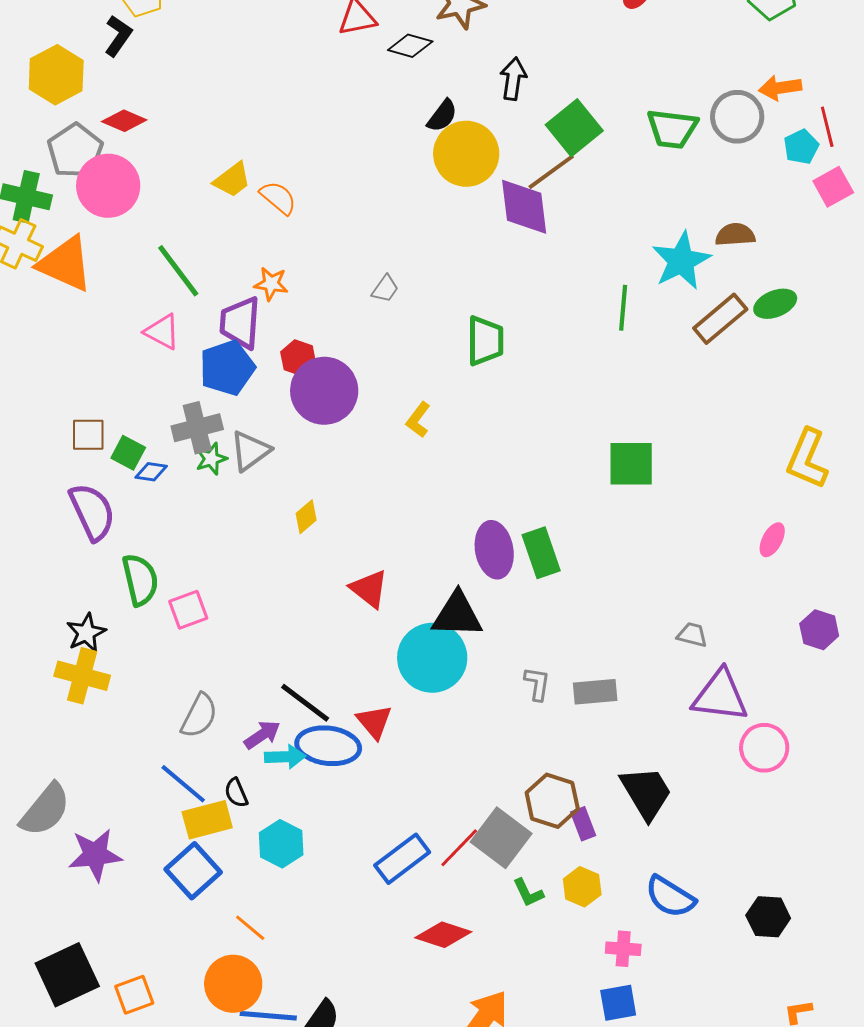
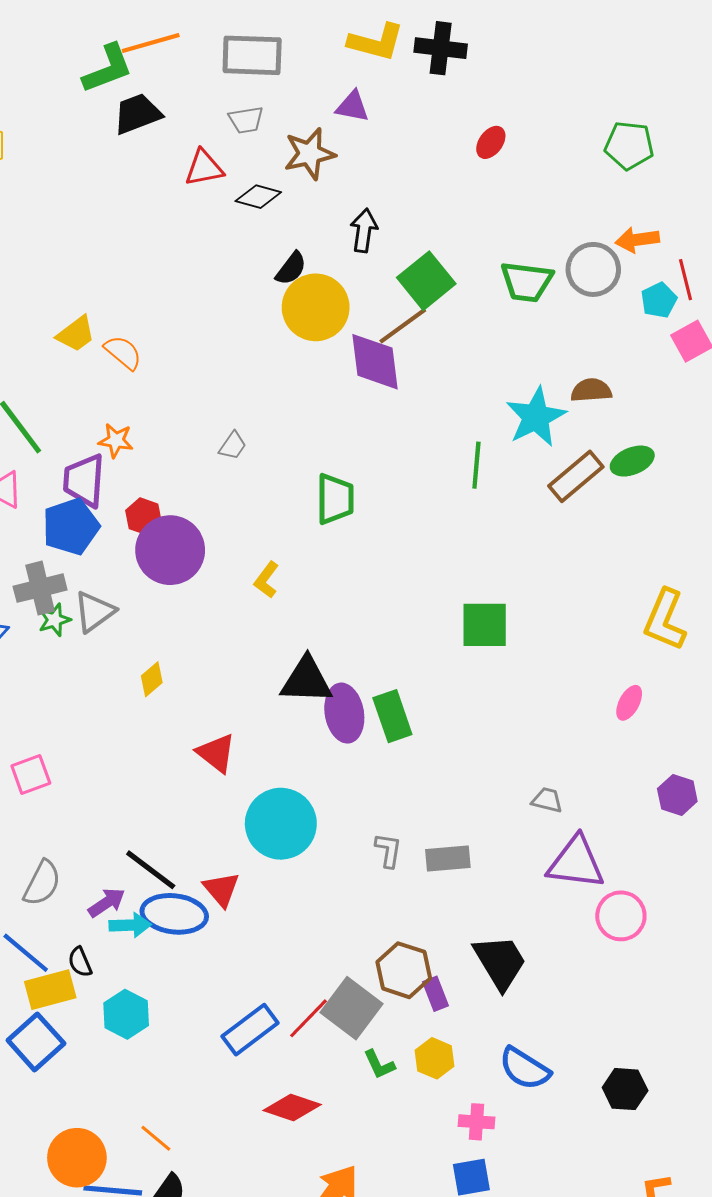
black triangle: (457, 615) -> (306, 680), moved
orange line: (250, 928) -> (156, 1138), moved

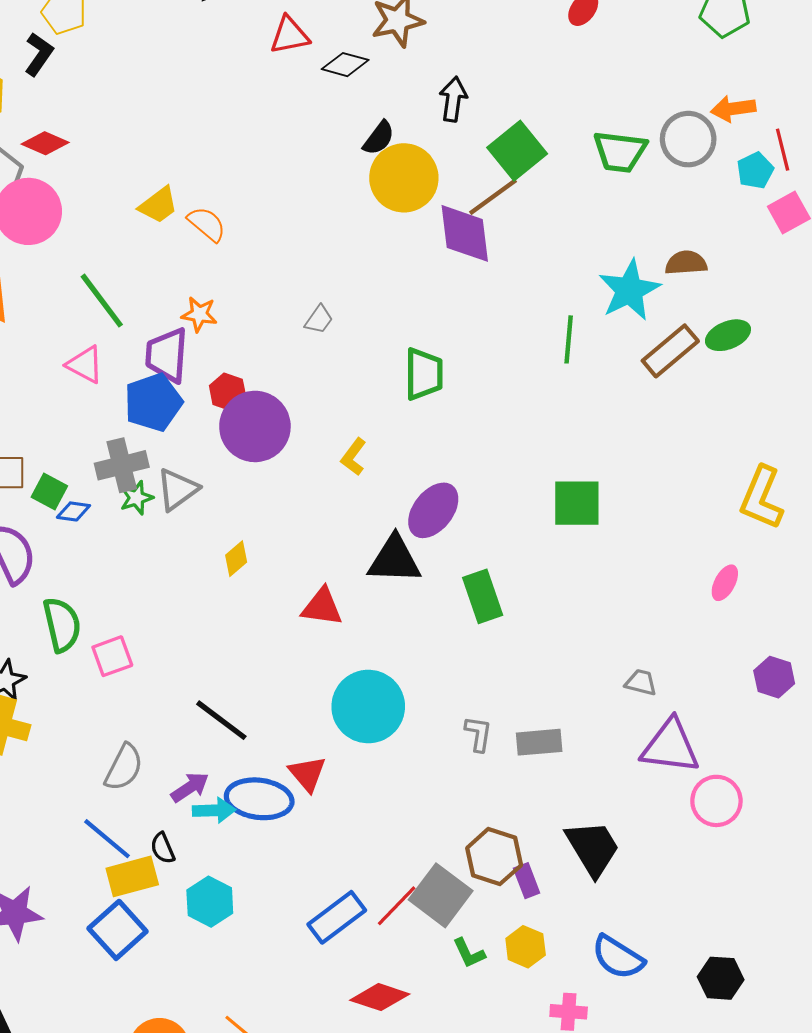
purple ellipse: (344, 713) -> (433, 510), moved, turned 48
red triangle: (216, 753) -> (322, 607), moved, turned -30
black line: (151, 870) -> (221, 720), moved

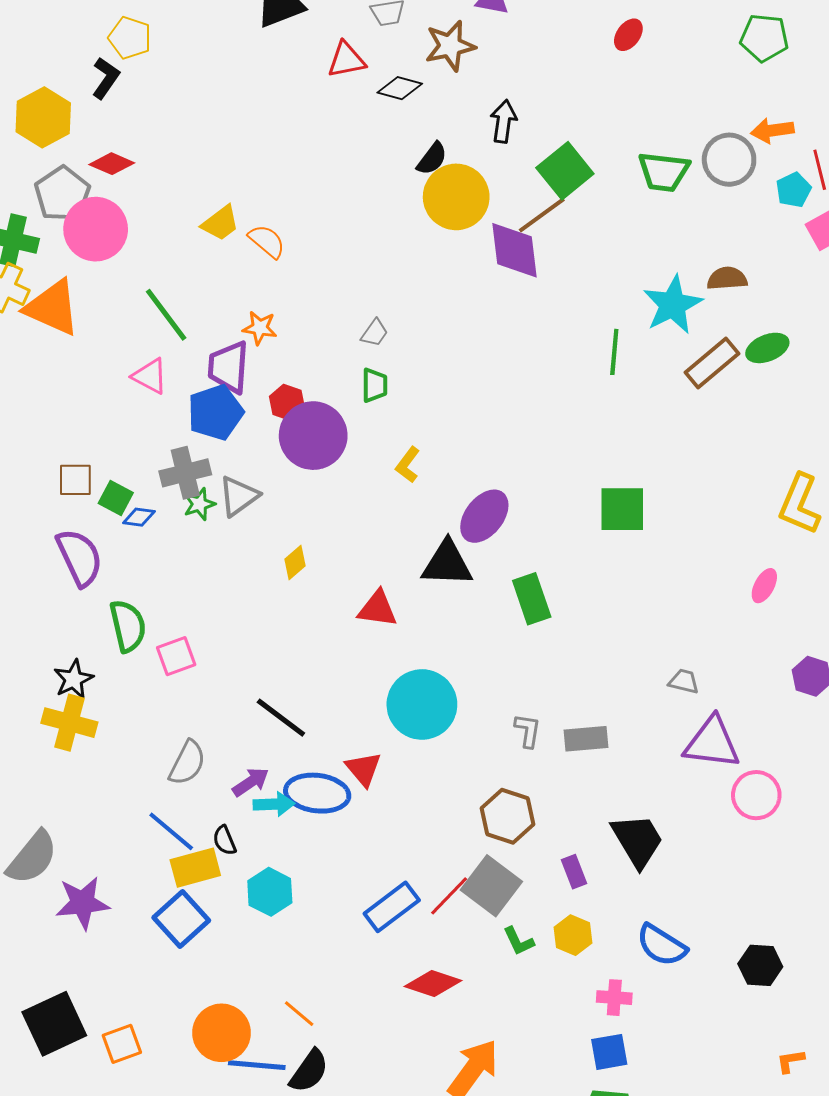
green trapezoid: (424, 374) -> (375, 385), moved, size x0.7
brown hexagon: (494, 857) -> (508, 816), moved

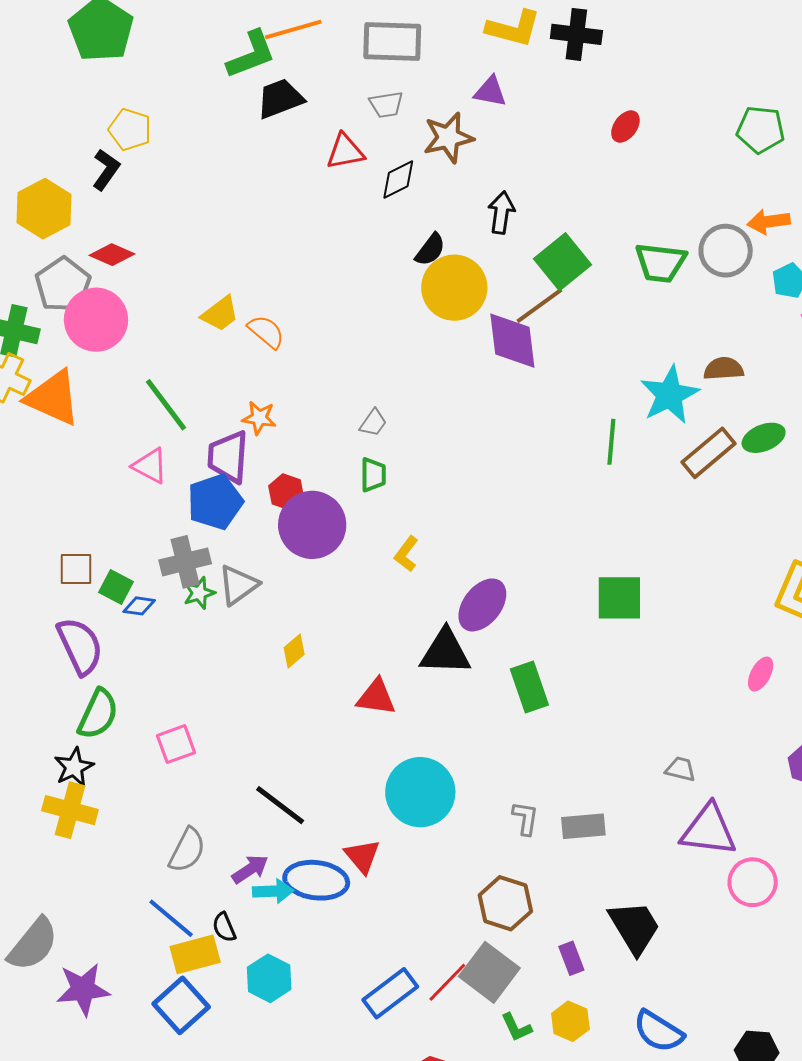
black diamond: (400, 88) -> (398, 180), turned -42
green semicircle: (128, 626) -> (98, 714), moved, turned 38

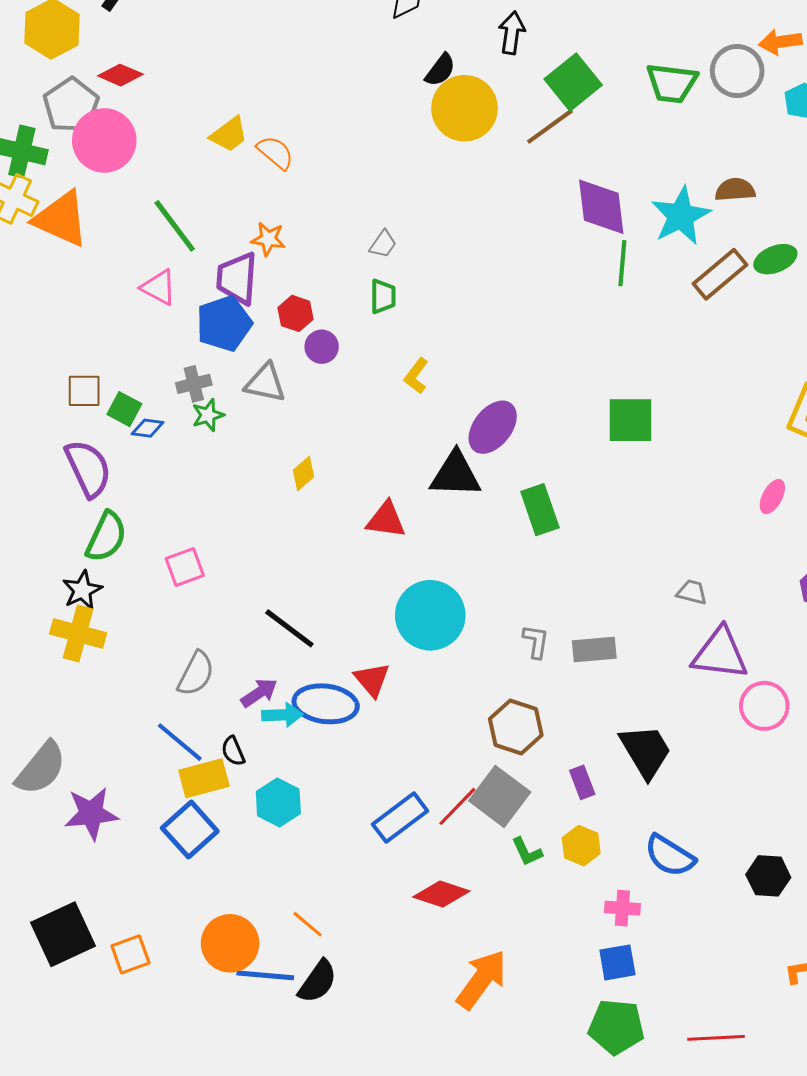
purple diamond: (512, 341) -> (601, 207), moved
purple circle: (312, 525) -> (322, 347), size x0.5
gray cross: (185, 562) -> (194, 384), size x0.7
gray triangle: (238, 585) -> (265, 383), moved, turned 48

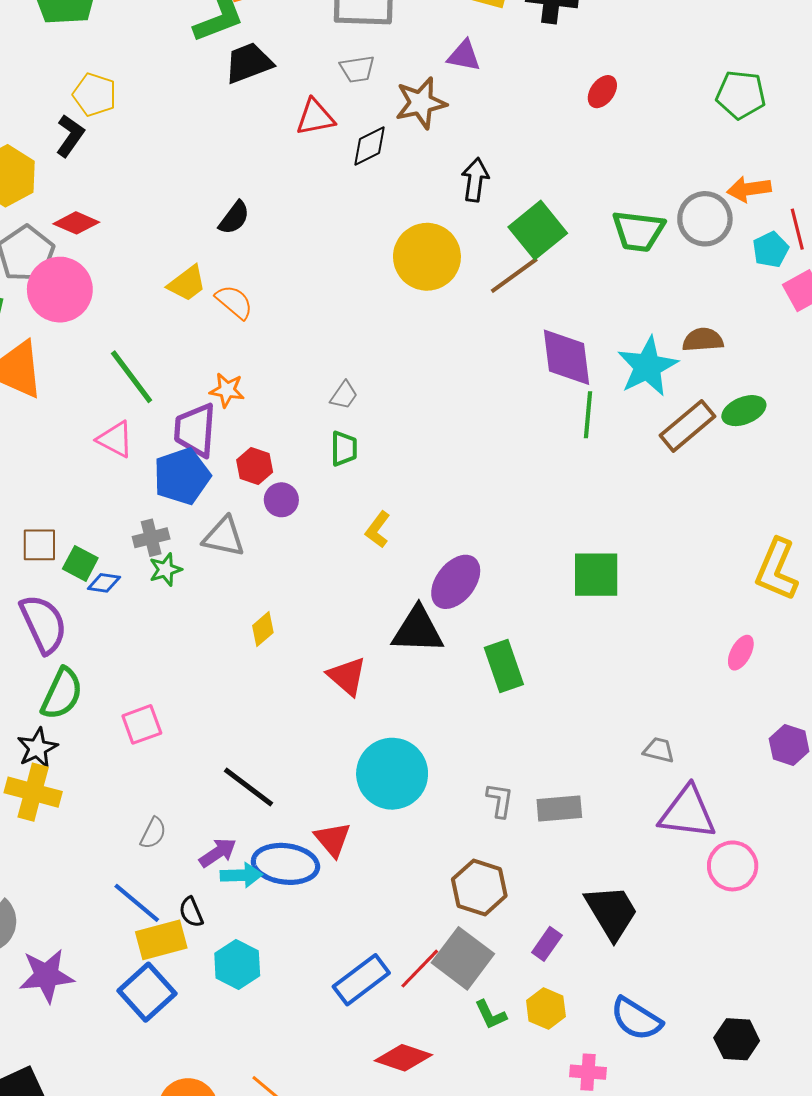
black semicircle: (440, 70) -> (234, 218), moved
red triangle: (386, 520) -> (347, 676), turned 33
gray semicircle: (196, 674) -> (153, 833), size x0.7
purple rectangle: (582, 782) -> (547, 944), turned 56

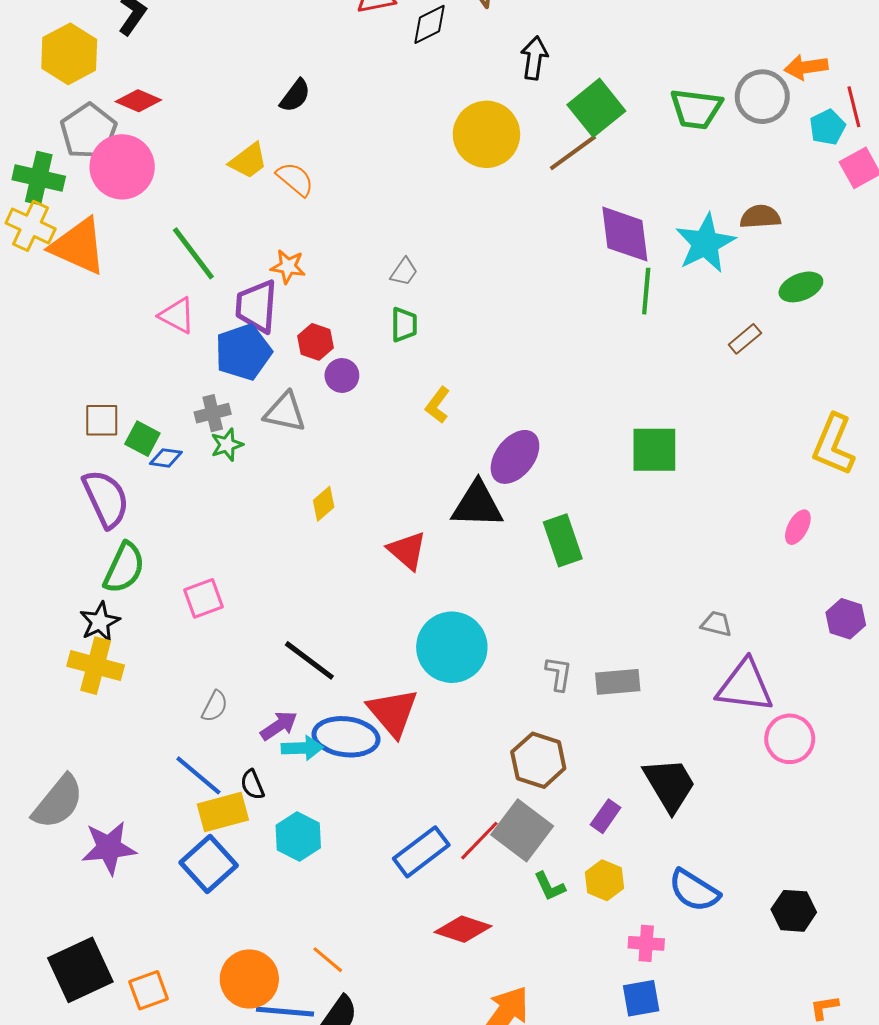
brown rectangle: (687, 426) -> (745, 339), moved, size x0.6
red triangle: (333, 839) -> (393, 712), size x1.4

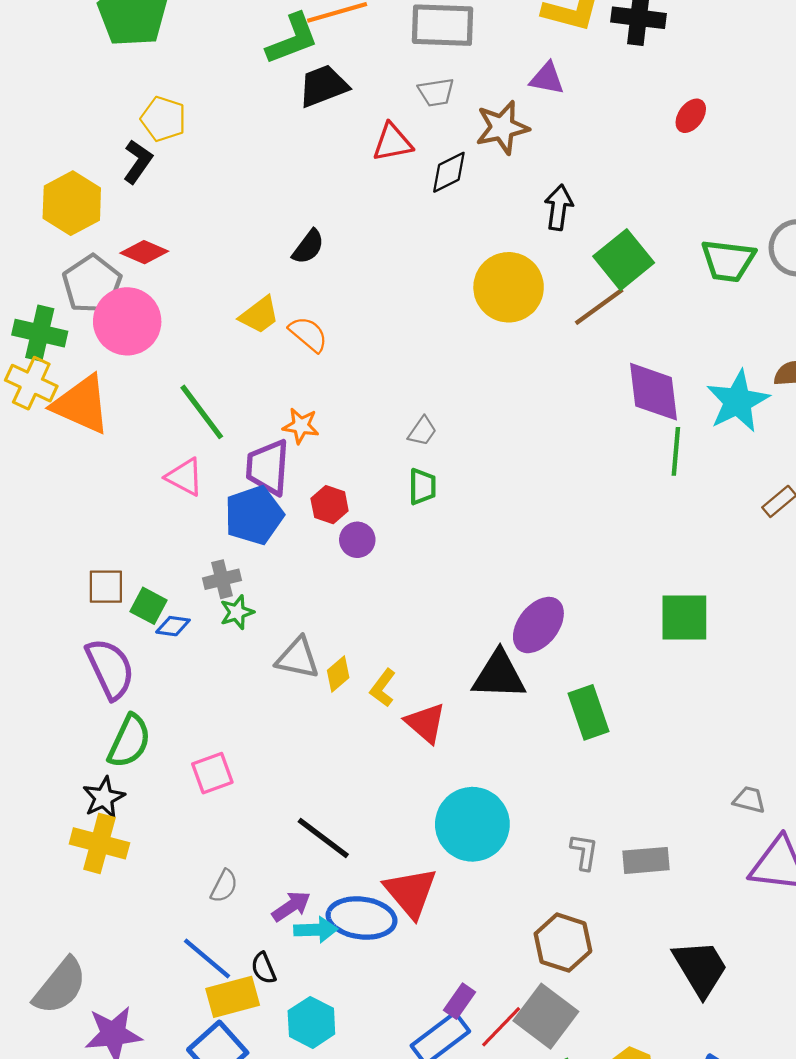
yellow L-shape: (438, 405) -> (383, 688), moved
gray triangle: (285, 412) -> (298, 658), moved
purple rectangle: (606, 816) -> (460, 1001), moved

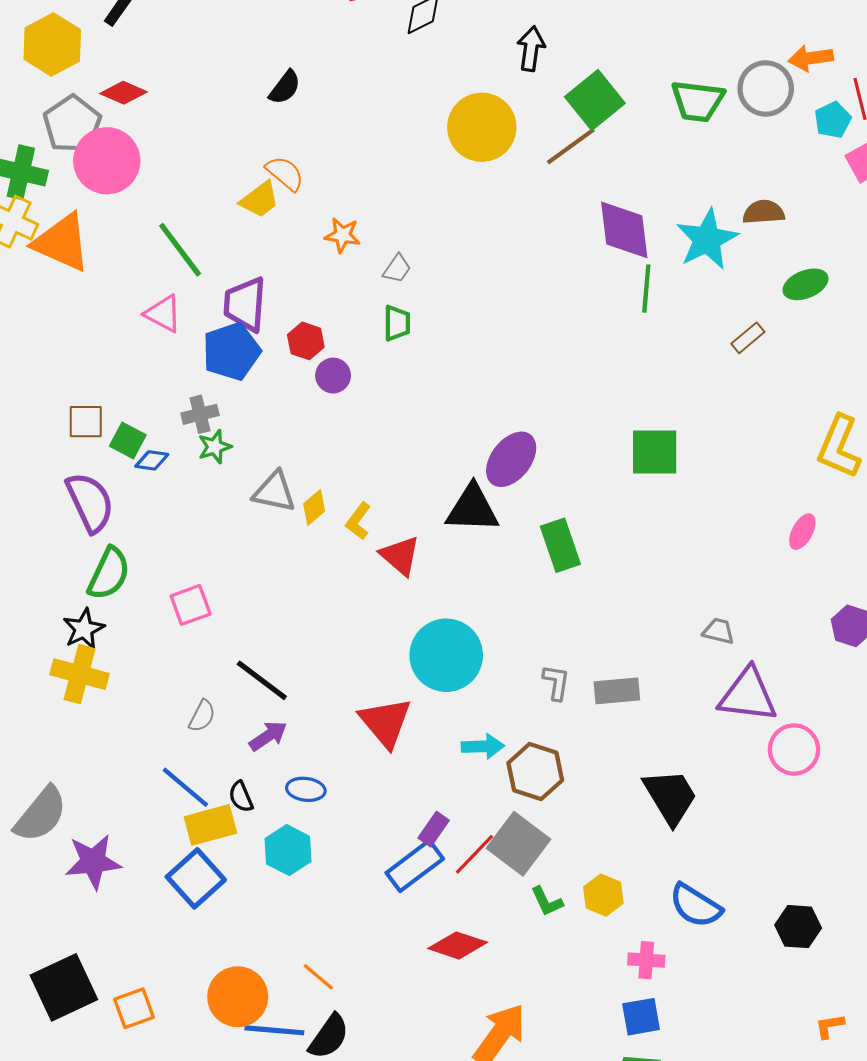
yellow trapezoid: (259, 315) -> (260, 200), moved
orange star: (301, 426) -> (342, 235), moved
black line: (323, 838) -> (262, 680), moved
blue ellipse: (362, 918) -> (306, 789), moved, size x0.6
cyan arrow: (316, 930) -> (483, 746), moved

